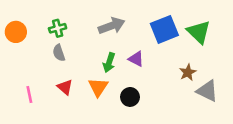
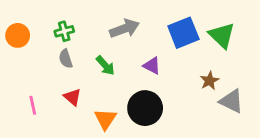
green arrow: (109, 63) -> (105, 66), moved, turned -60
orange triangle: (98, 87) -> (105, 119), moved
black circle: (130, 97) -> (145, 108), size x1.6

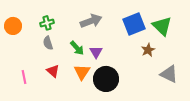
purple triangle: (152, 66) -> (96, 52), moved, turned 32
brown star: (209, 81) -> (148, 50), moved
orange triangle: (105, 119) -> (82, 72), moved

